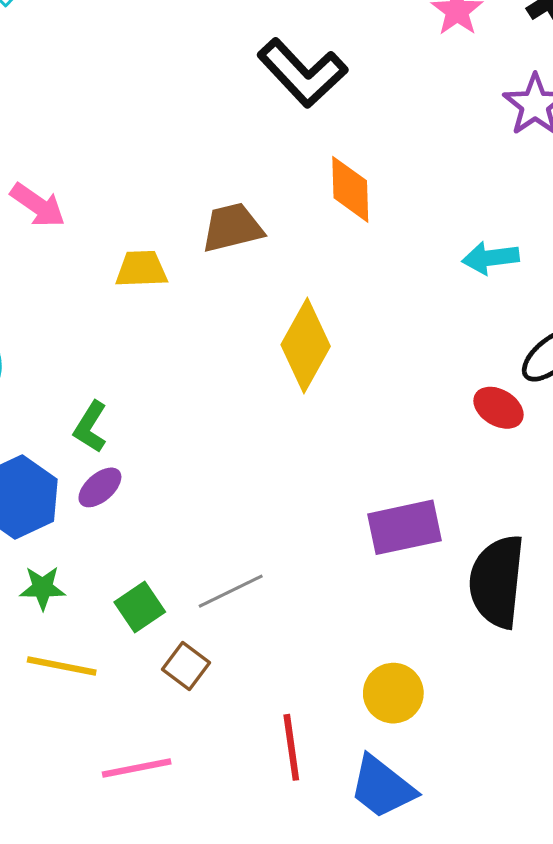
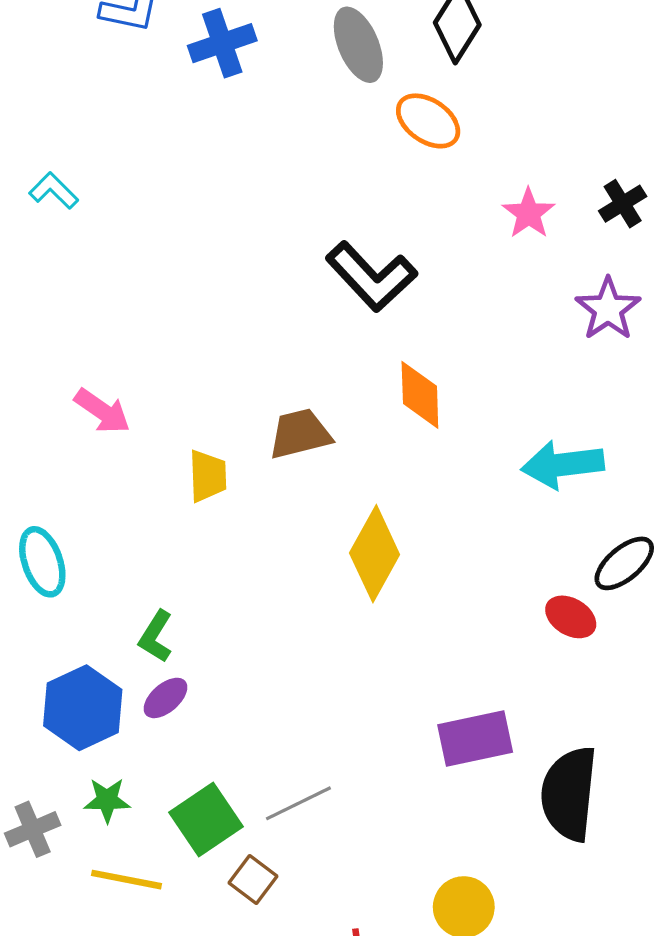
cyan arrow: (491, 258) -> (563, 465), size x1.4
yellow trapezoid: (141, 269) -> (208, 476), turned 90
green square: (140, 607) -> (206, 820), size x1.4

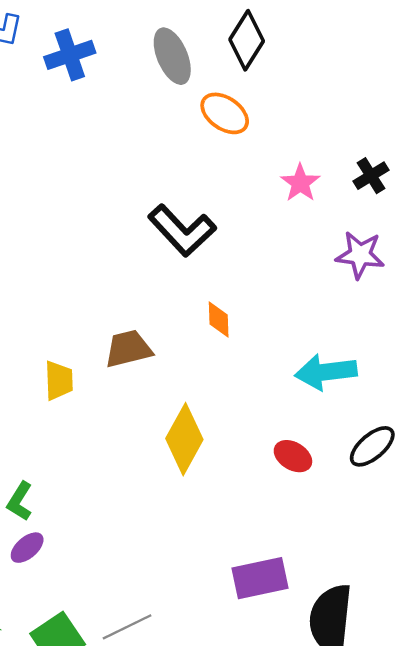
purple star: (608, 309) -> (360, 255), turned -30
orange diamond: (420, 395) -> (219, 320), size x0.7
red ellipse: (571, 617) -> (293, 456), moved

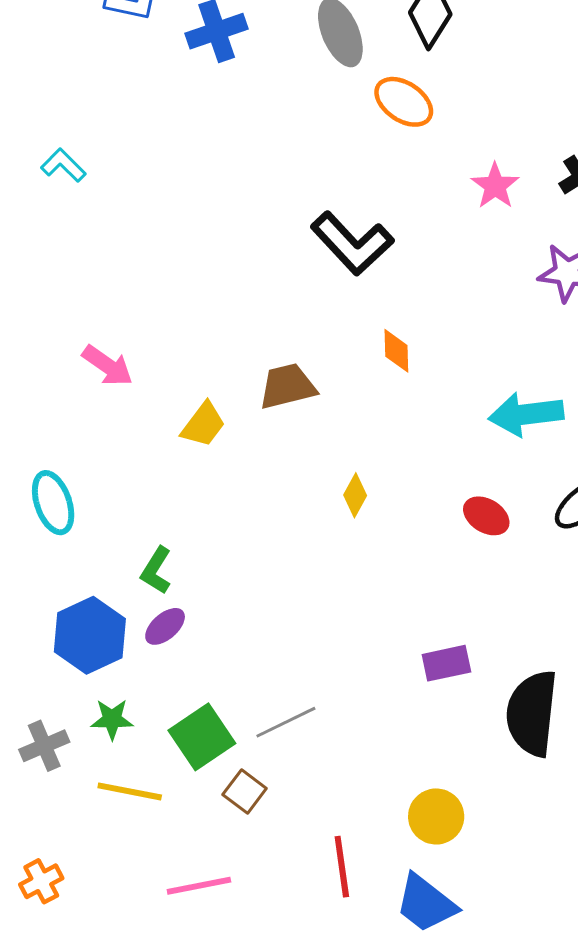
yellow trapezoid: (59, 381) -> (203, 425), turned 39
yellow diamond: (184, 439) -> (355, 495), size x0.5
purple rectangle: (260, 578) -> (446, 663), size x0.7

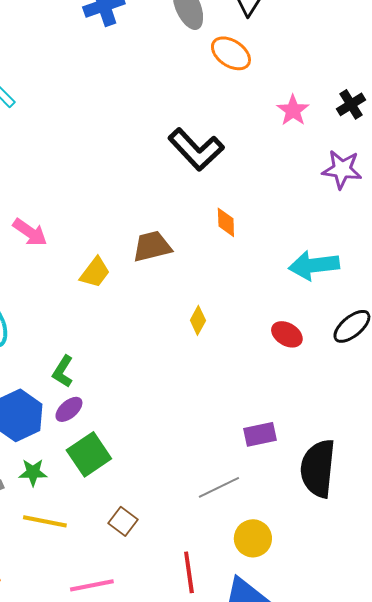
gray line: (286, 722) -> (219, 487), moved
green square: (202, 737) -> (89, 454), moved

